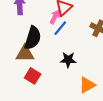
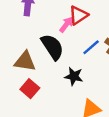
blue line: (60, 28) -> (91, 47), moved
black semicircle: (33, 38) -> (52, 47), moved, turned -60

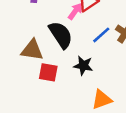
red square: (30, 89) -> (48, 72), moved, turned -30

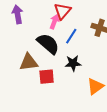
blue line: (101, 35) -> (71, 36), moved

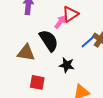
blue line: (71, 36) -> (88, 42), moved
red square: (47, 77) -> (37, 82), moved

